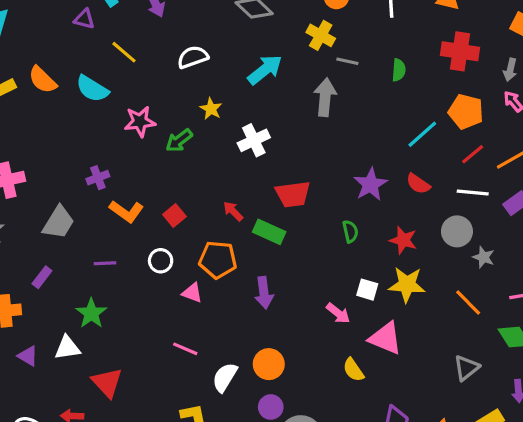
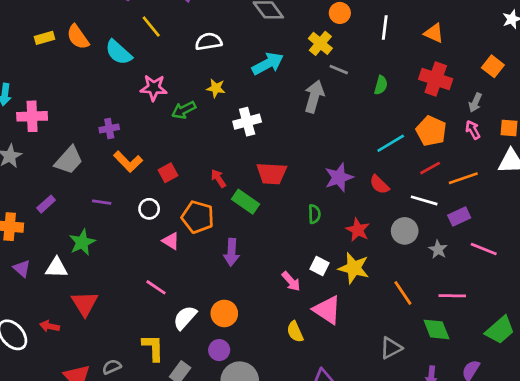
yellow star: (211, 109) -> (216, 88), turned -30
gray star: (484, 257) -> (438, 249), moved

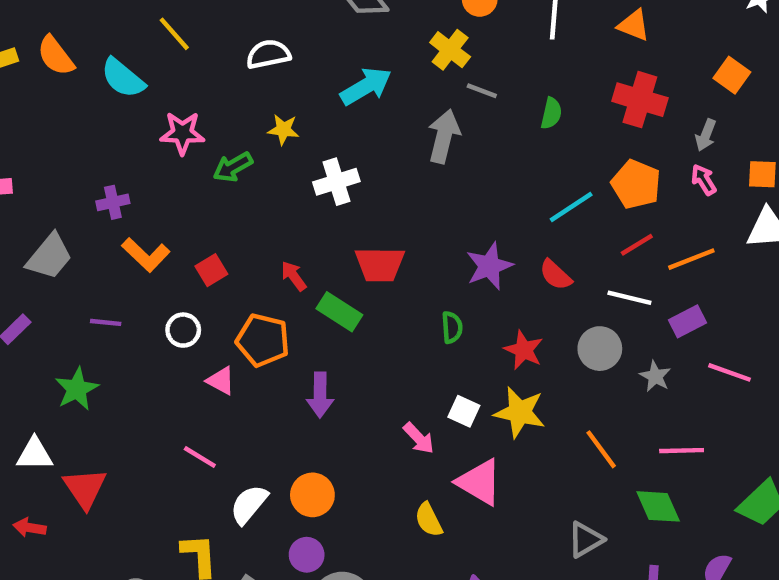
white triangle: (56, 268) -> (35, 454), moved

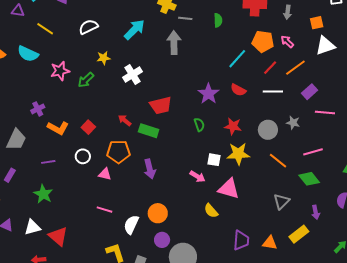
pink arrow: (704, 180) -> (287, 42), moved
purple rectangle: (688, 321) -> (309, 92), moved
gray circle: (600, 349) -> (268, 130), moved

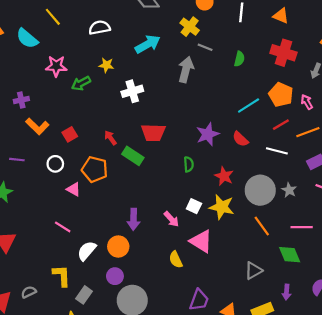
gray circle: (268, 130) -> (260, 190), size x1.4
purple arrow: (150, 169) -> (134, 219), moved

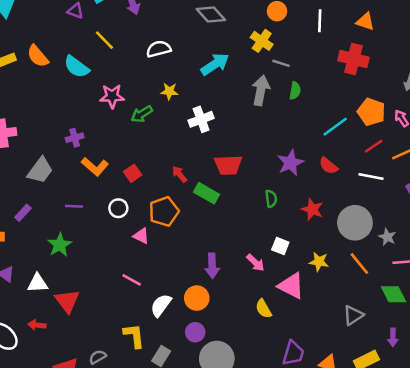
red cross: (283, 53) -> (353, 59), moved
green semicircle: (239, 59) -> (295, 91), moved
orange pentagon: (95, 169) -> (164, 212), turned -30
gray star: (289, 190) -> (387, 237), moved
yellow star: (222, 207) -> (319, 262), moved, size x0.7

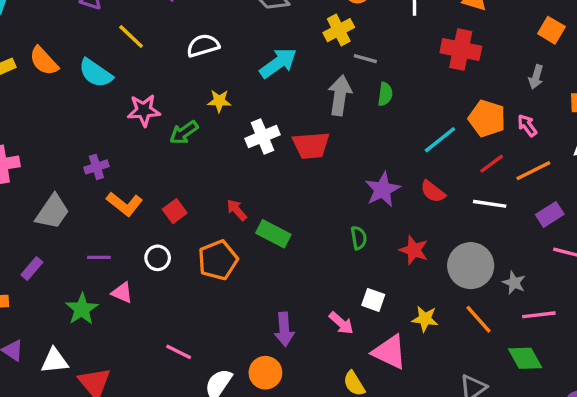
yellow cross: (262, 41) -> (339, 30), turned 30
red trapezoid: (228, 165) -> (311, 145), moved
pink triangle: (141, 236) -> (122, 293), moved

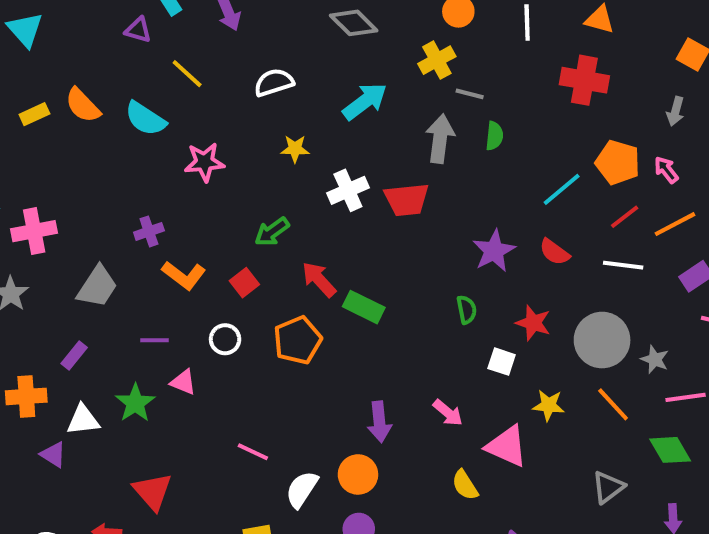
green arrow: (184, 132) -> (272, 232), moved
red arrow: (237, 210) -> (319, 279), size x1.4
white square: (373, 300) -> (502, 362), moved
white triangle: (55, 361) -> (83, 420), moved

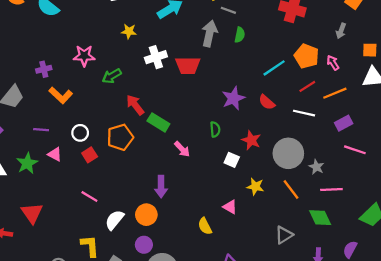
pink star: (204, 162) -> (84, 56), moved
red square: (244, 283) -> (90, 155), moved
pink arrow: (448, 413) -> (182, 149), moved
pink triangle: (507, 446) -> (230, 207), size x0.6

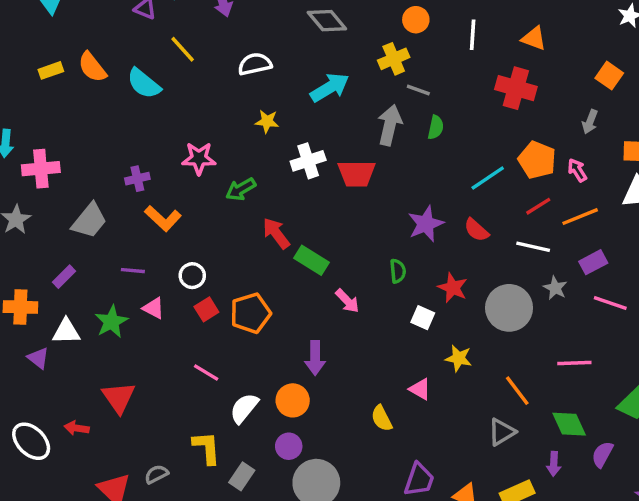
orange pentagon: (120, 137) -> (251, 313), moved
gray star: (316, 167) -> (555, 288), moved
orange line: (291, 189) -> (517, 391), moved
green diamond: (320, 218) -> (569, 424), moved

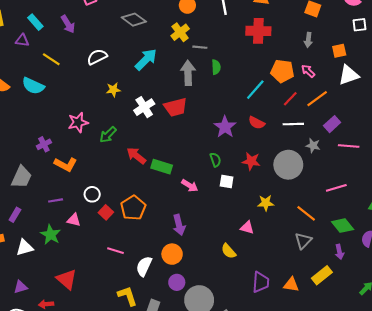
white square: (423, 318) -> (227, 181), moved
purple triangle: (38, 358) -> (21, 287), moved, turned -40

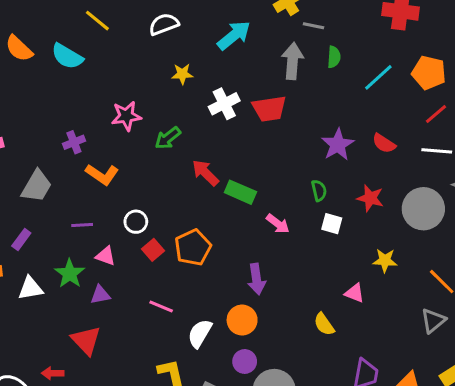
cyan line: (255, 90) -> (378, 77), moved
purple triangle: (21, 287) -> (100, 295), moved

